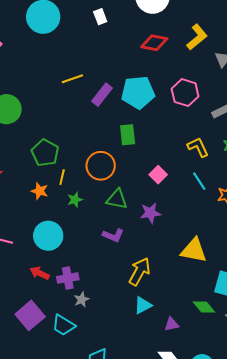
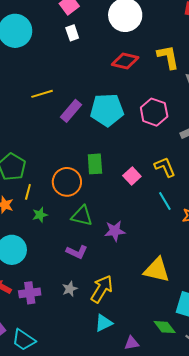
yellow L-shape: (197, 37) -> (168, 57), turned -64
green rectangle: (128, 135) -> (95, 164), moved
pink square: (158, 175) -> (132, 176), moved
gray star: (82, 300) -> (70, 289), moved

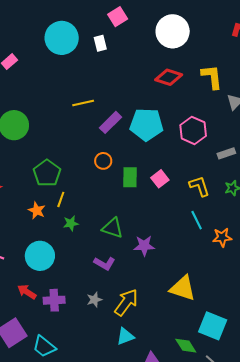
white rectangle: (72, 33) -> (100, 43), moved
pink square: (132, 176) -> (160, 179), moved
orange circle: (67, 182) -> (103, 161), moved, size x0.6

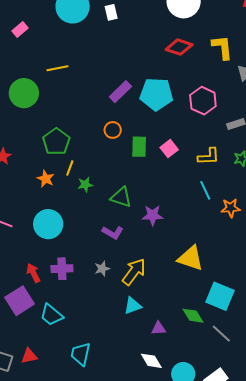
yellow line: (83, 103) -> (57, 68), moved
yellow L-shape: (199, 186) -> (209, 156), turned 105
green star: (71, 223) -> (85, 185), moved
red arrow: (27, 292) -> (33, 273), moved, turned 30

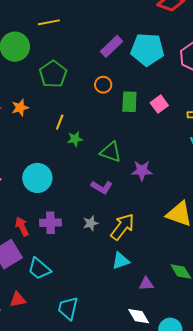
green pentagon: (56, 142) -> (53, 74), moved
orange star: (46, 179) -> (20, 108), moved, turned 30
red triangle: (29, 356) -> (18, 300), moved

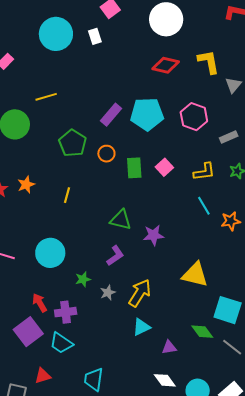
green pentagon: (53, 74) -> (73, 143), moved
green star: (75, 139) -> (83, 279), moved
purple L-shape: (102, 187) -> (115, 256), turned -60
purple cross: (50, 223) -> (66, 312), moved

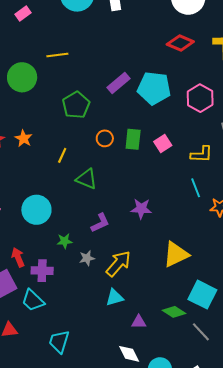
orange circle: (106, 154) -> (105, 138), moved
orange star: (26, 185) -> (24, 138), turned -30
green triangle: (121, 220) -> (87, 179), moved
yellow triangle: (195, 275) -> (176, 254), turned -48
green diamond: (202, 332) -> (174, 312), turned -30

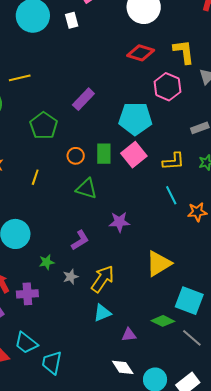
cyan pentagon: (154, 88) -> (135, 119), moved
pink hexagon: (200, 98) -> (167, 87), moved
pink square: (163, 143) -> (134, 155), size x1.4
green triangle: (87, 179) -> (87, 189), moved
cyan trapezoid: (33, 300) -> (26, 343), moved

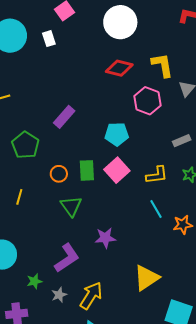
cyan pentagon: (135, 119) -> (117, 134), size x0.7
green triangle: (87, 189) -> (71, 206), turned 40
purple L-shape: (80, 240) -> (67, 258), size x1.4

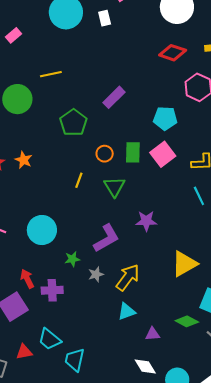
yellow line: (19, 197) -> (79, 180), moved

